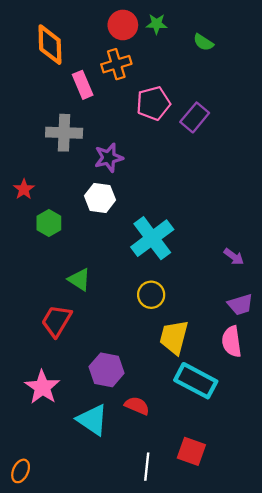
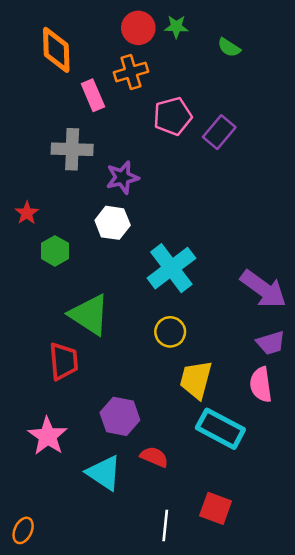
purple arrow: (234, 257) -> (263, 289), size x2.0
green triangle: (79, 280) -> (89, 315), size x1.6
red trapezoid: (56, 321) -> (64, 361), turned 144

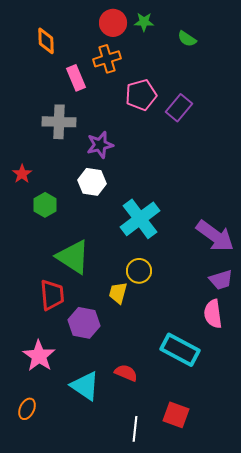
orange diamond: (56, 50) -> (46, 41), size x0.7
yellow trapezoid: (196, 380) -> (118, 293), moved, size x0.7
purple hexagon: (120, 416) -> (84, 323), moved
orange ellipse: (23, 530) -> (27, 409), moved

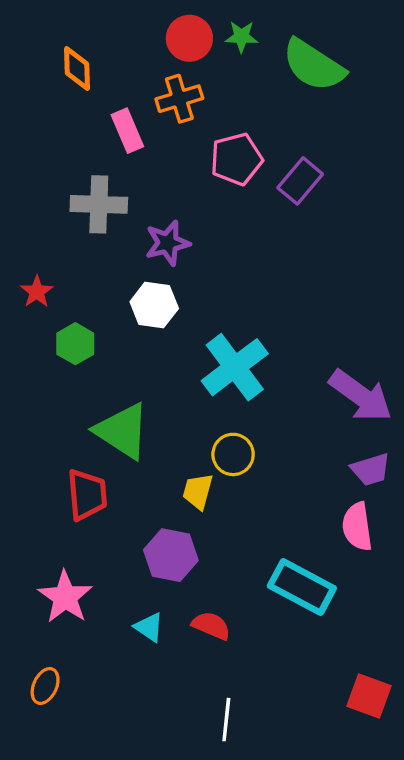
green semicircle: (187, 39) -> (314, 65), size x2.0
purple hexagon: (84, 323) -> (171, 555), moved
cyan triangle: (85, 386) -> (149, 627), moved, size x0.6
red square: (176, 415) -> (369, 696), moved

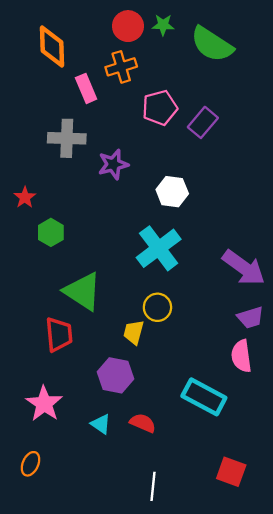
orange diamond: (77, 68) -> (52, 46), size x1.4
white hexagon: (154, 305) -> (172, 192), moved
red square: (369, 696) -> (231, 472), moved

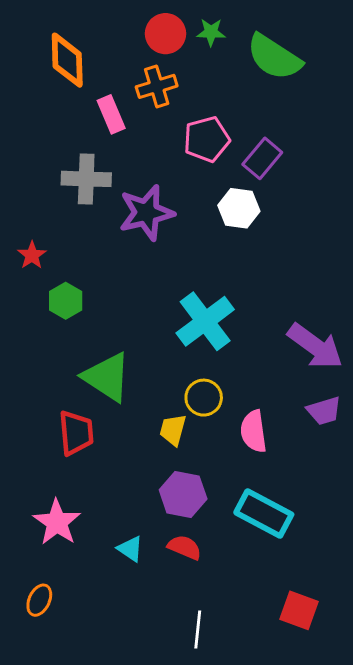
purple star: (113, 164) -> (146, 213), size x1.4
white hexagon: (172, 192) -> (239, 208), moved
pink semicircle: (241, 356) -> (254, 431), moved
purple hexagon: (116, 375) -> (183, 494), moved

